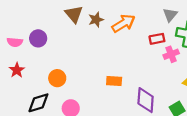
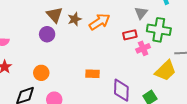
purple circle: (38, 38) -> (47, 34), moved

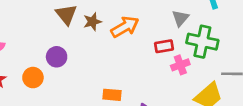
purple circle: (47, 34) -> (57, 57), moved
orange circle: (41, 73) -> (33, 78), moved

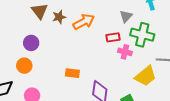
pink cross: (180, 65) -> (125, 52), turned 32
orange circle: (33, 78) -> (24, 66), moved

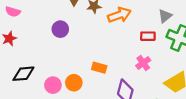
pink cross: (125, 52) -> (143, 63), moved, turned 32
orange circle: (24, 66) -> (74, 83), moved

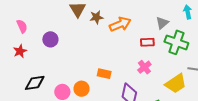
pink semicircle: (13, 12) -> (22, 26), turned -128
purple circle: (60, 29) -> (50, 39), moved

